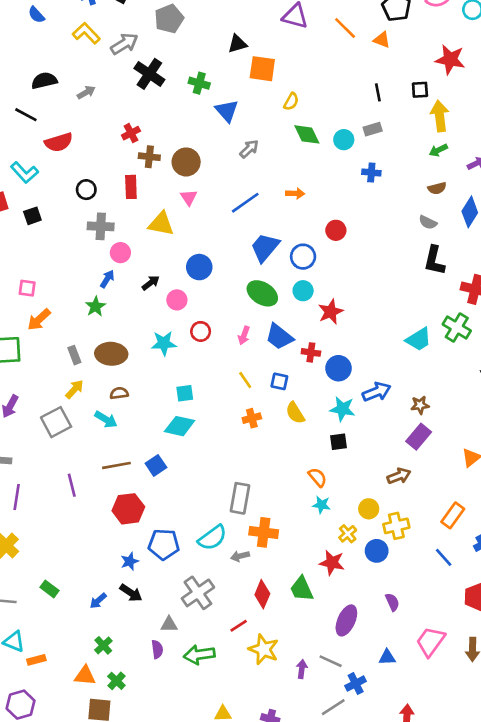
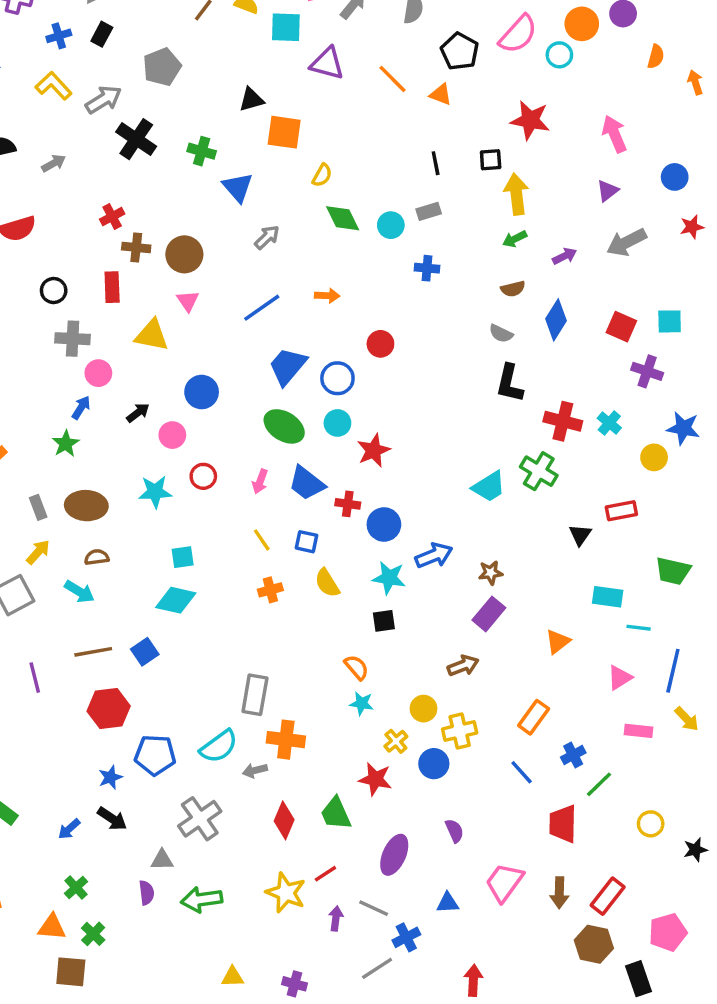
red line: (239, 626) -> (325, 874), moved

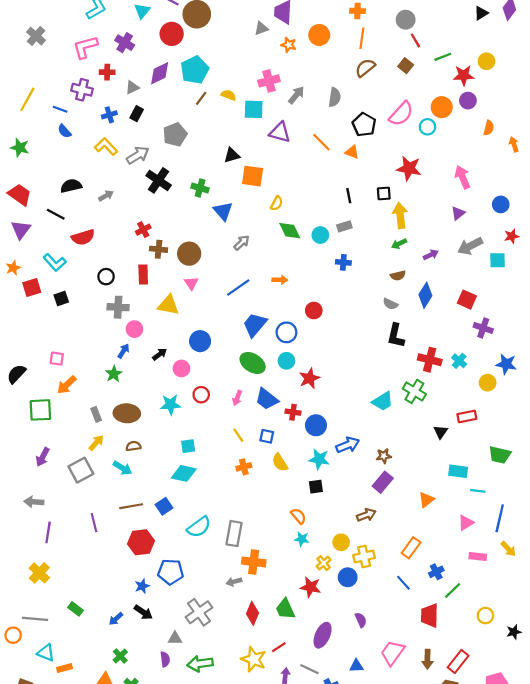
cyan square: (670, 321) -> (497, 260), moved
cyan semicircle: (219, 746) -> (199, 527), moved

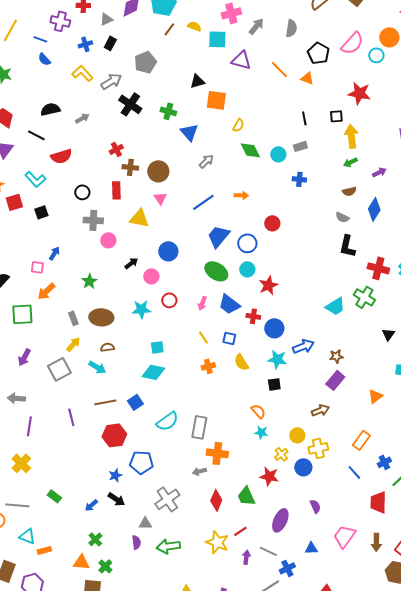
blue arrow: (124, 351) -> (54, 253), moved

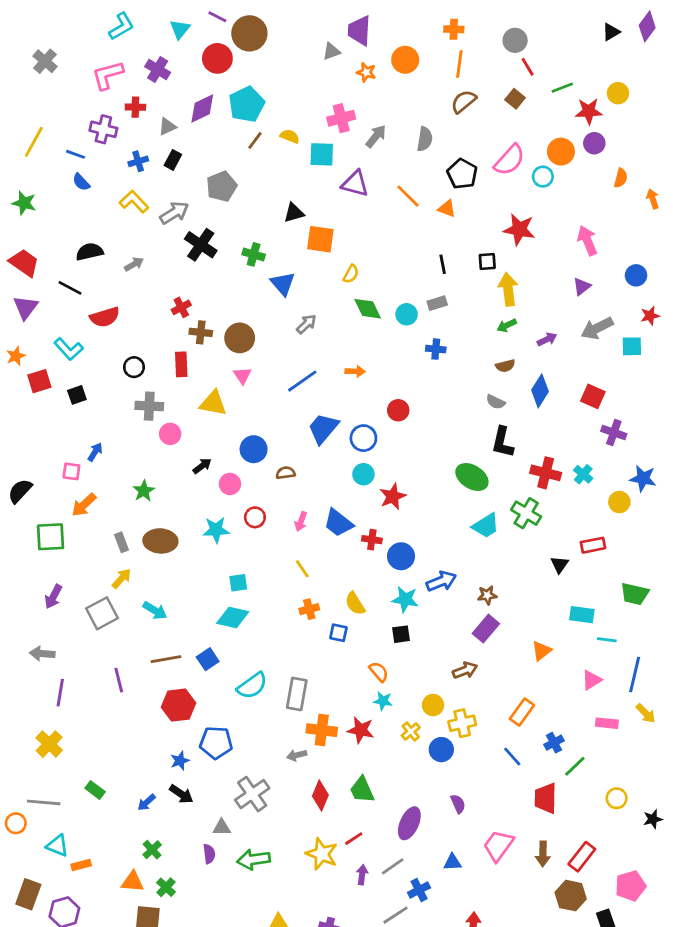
green ellipse: (216, 271) -> (472, 477), moved
blue square: (229, 338) -> (338, 633), moved
brown semicircle: (107, 347) -> (286, 473), moved
red star: (269, 476) -> (361, 730), moved
gray line: (268, 551) -> (393, 866), turned -60

